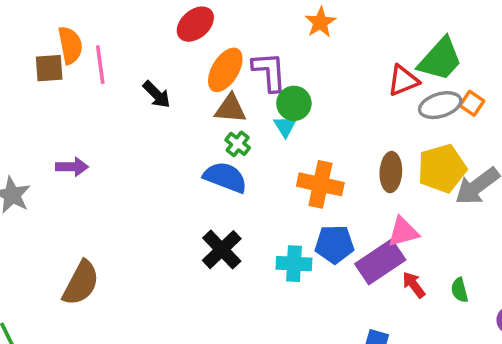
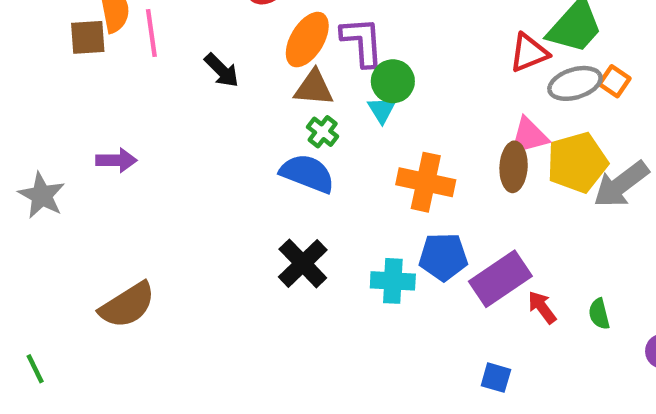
pink triangle: (403, 232) -> (529, 136), moved
brown semicircle: (81, 283) -> (127, 305), turned 30

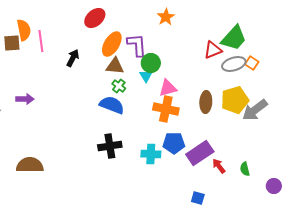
black arrow: (222, 70) -> (73, 58), turned -108
pink triangle: (529, 136) -> (168, 88), moved
black cross: (303, 263) -> (110, 146), turned 35
brown semicircle: (127, 305) -> (30, 165), turned -148

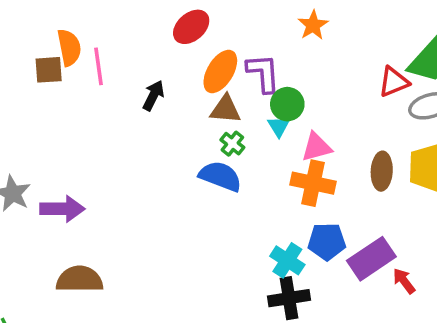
purple arrow: (25, 99) -> (62, 209), moved, size x1.4
black cross: (110, 146) -> (289, 298), moved
cyan cross: (151, 154) -> (287, 260), turned 30

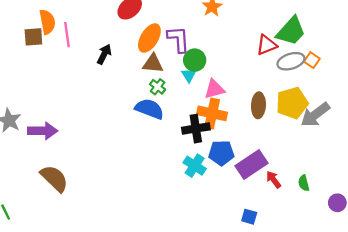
brown semicircle: (80, 279) -> (54, 178), turned 44
black cross: (289, 298) -> (196, 129), moved

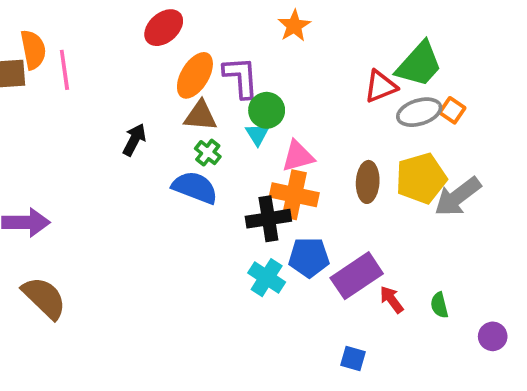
black arrow: (104, 54) -> (134, 140), moved

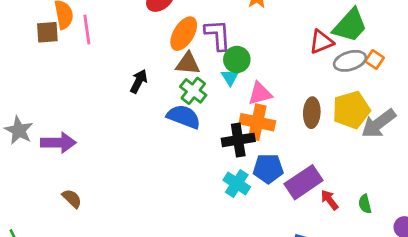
green cross: (208, 153) -> (193, 91), size x1.4
brown semicircle: (44, 298) -> (72, 199), size x0.6

